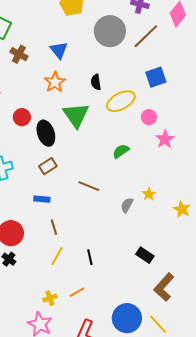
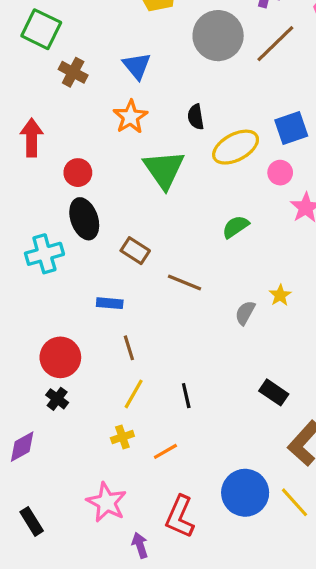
blue square: (156, 77) -> (291, 128), moved
black ellipse: (46, 133) -> (84, 219), moved
brown rectangle: (48, 166) -> (135, 251), moved, turned 66
yellow cross: (50, 298) -> (122, 437), moved

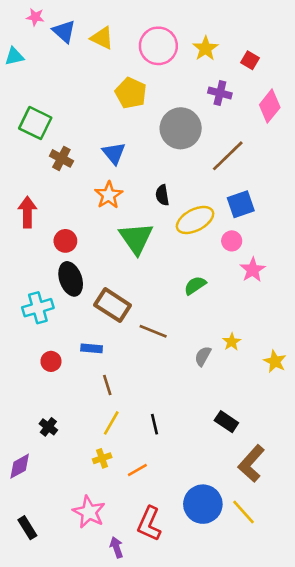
brown line: (275, 44) -> (228, 156), moved
brown rectangle: (135, 251) -> (113, 305), size x1.5
red circle: (60, 357) -> (51, 361), moved, size x0.6

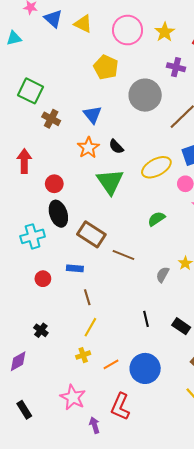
black semicircle: (162, 195) -> (116, 147), moved, turned -35
black line: (154, 424) -> (146, 319), moved
blue circle: (203, 504) -> (145, 368), moved

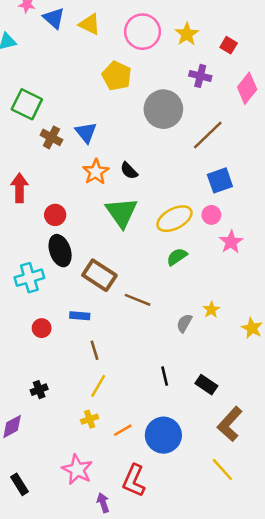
blue triangle: (92, 115) -> (86, 133), moved
yellow ellipse: (156, 167) -> (174, 219), moved
black cross: (41, 330) -> (39, 390), turned 32

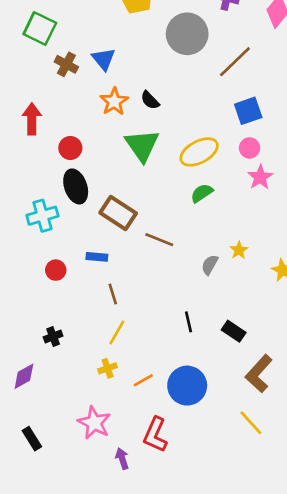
pink circle: (211, 215) -> (250, 148), moved

